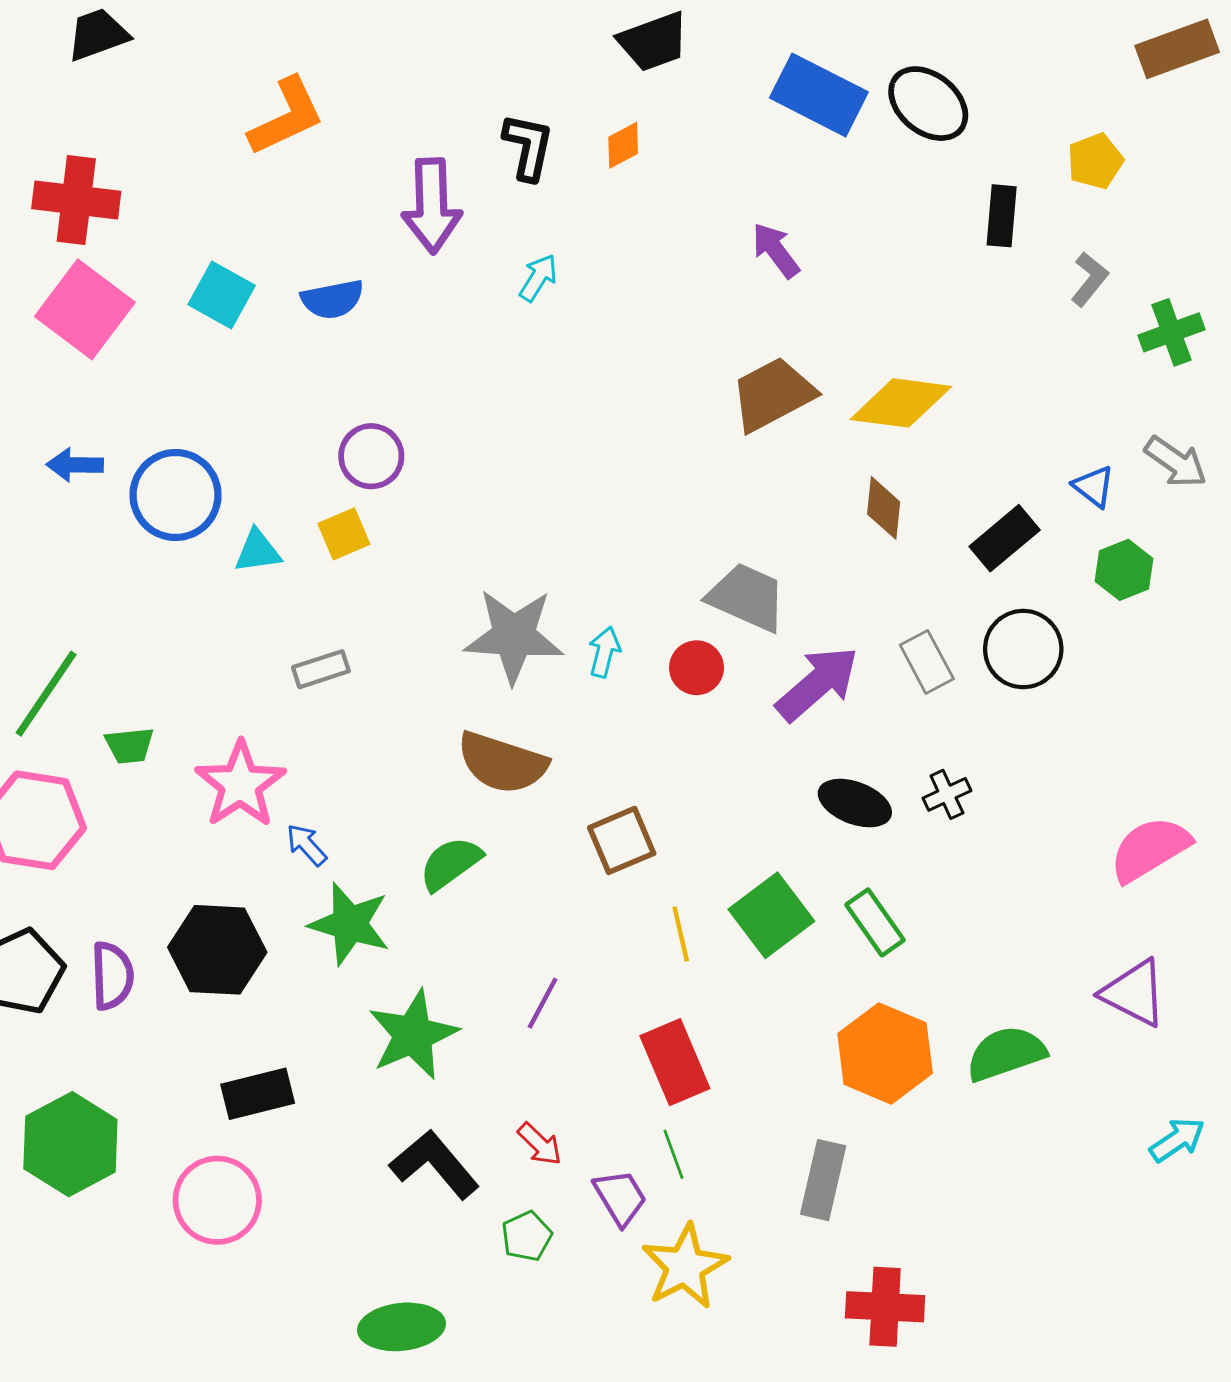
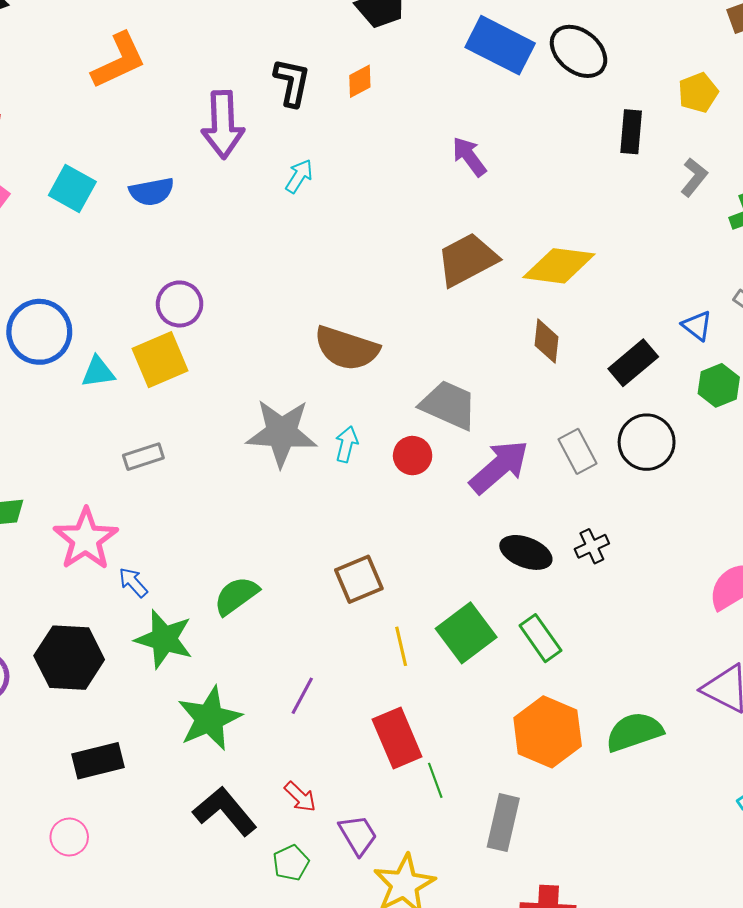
yellow square: (344, 534) -> (160, 360), size x1.5
brown semicircle: (502, 763) -> (347, 348), moved
green line: (673, 1154) -> (435, 780), moved
pink circle: (217, 1200) -> (69, 837), size x0.6

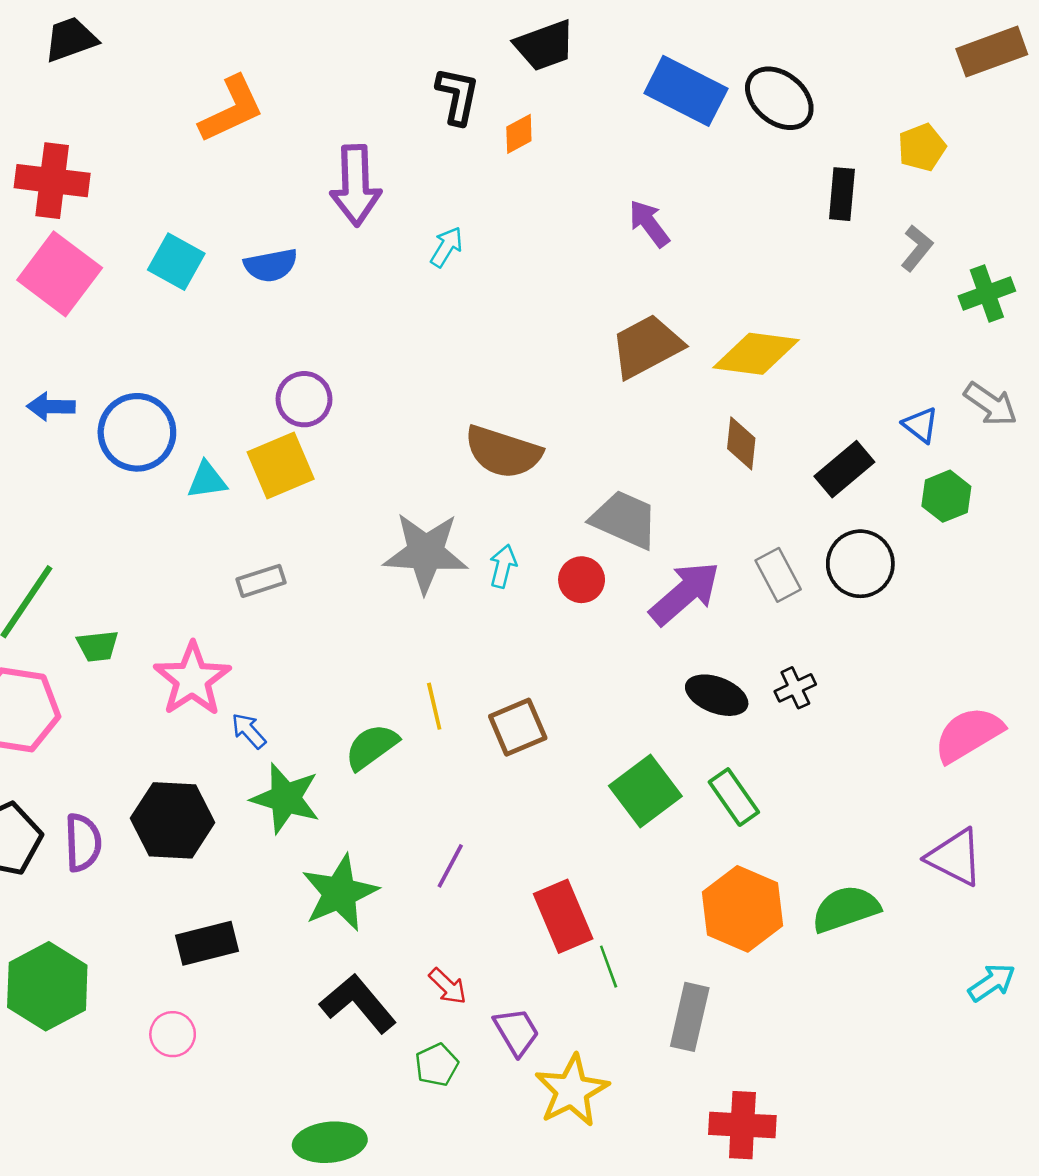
black L-shape: (292, 82) -> (458, 96), moved
yellow line: (401, 646) -> (434, 706), moved

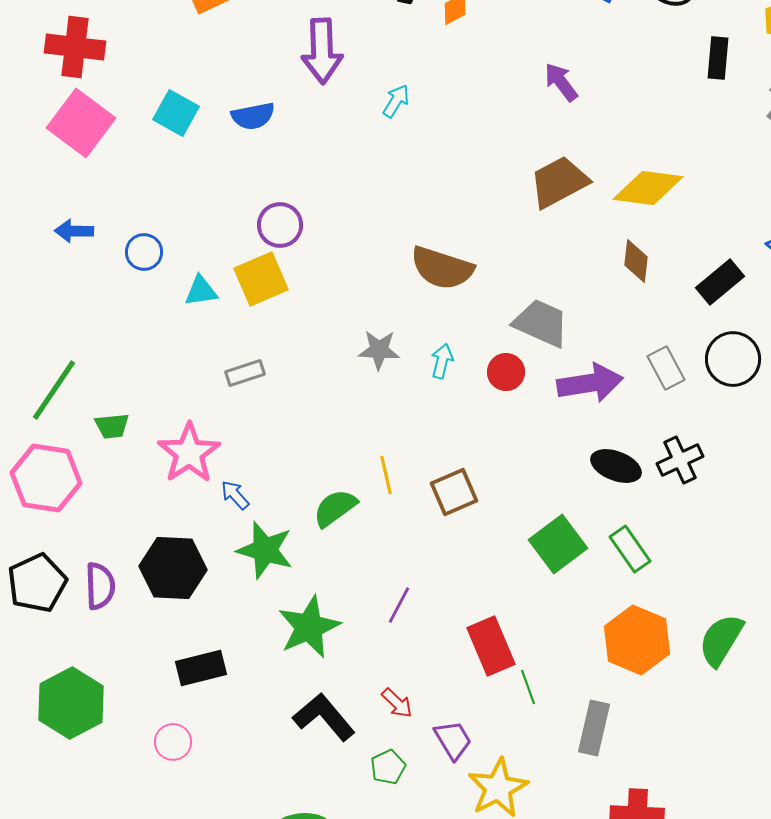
blue circle: (137, 432) -> (144, 252), size x0.6
gray star: (426, 553) -> (379, 350), size x0.6
purple arrow: (685, 593) -> (590, 383), turned 32
black cross: (795, 688) -> (680, 460), size x1.4
green semicircle: (846, 909) -> (721, 640), turned -40

